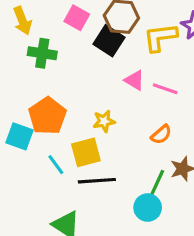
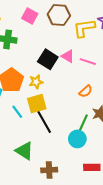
black square: (109, 41) -> (48, 59), moved
yellow star: (104, 121) -> (36, 82), moved
black line: (97, 181) -> (44, 122), turned 65

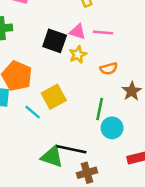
yellow star: (36, 82) -> (78, 55), moved
orange semicircle: (86, 91) -> (109, 69), turned 40
black line: (44, 122) -> (71, 149), moved, turned -35
green line: (83, 123) -> (100, 109), moved

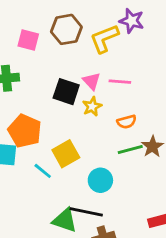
pink triangle: (78, 32) -> (92, 81), turned 30
green line: (100, 109) -> (130, 149), moved, turned 65
cyan circle: (112, 128) -> (100, 180), moved

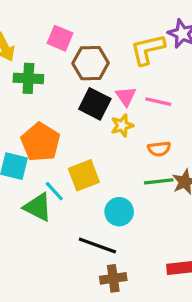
brown hexagon: (66, 29) -> (91, 63), moved
green triangle: (65, 220) -> (38, 207), moved

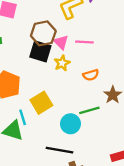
brown hexagon: (91, 63) -> (43, 33), moved
green line: (159, 181) -> (89, 110), moved
cyan line: (54, 191) -> (23, 117), turned 35

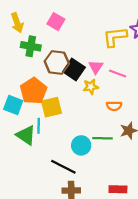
brown hexagon: (43, 33) -> (57, 63), moved
yellow square: (41, 103) -> (51, 107), moved

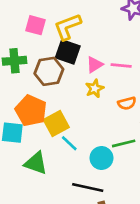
yellow L-shape: (115, 37) -> (67, 27), moved
pink triangle: (96, 67) -> (94, 65), turned 40
black square: (74, 70) -> (68, 52), moved
cyan line: (39, 126) -> (69, 143), moved, turned -32

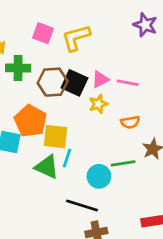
black square: (68, 52) -> (74, 83), moved
yellow square: (56, 124) -> (55, 137), turned 30
cyan line: (69, 143) -> (67, 158), turned 60
green triangle: (36, 163) -> (47, 167), moved

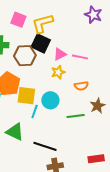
black square: (74, 83) -> (41, 43), moved
green triangle: (47, 167) -> (15, 132), moved
cyan circle: (99, 176) -> (50, 100), moved

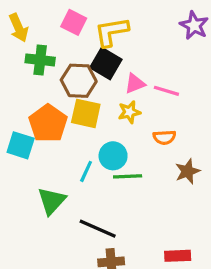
yellow square: (26, 96) -> (86, 113), moved
green line: (76, 116) -> (128, 176), moved
green triangle: (15, 132) -> (52, 201), turned 42

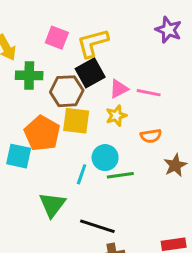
black square: (106, 64) -> (90, 73), turned 36

